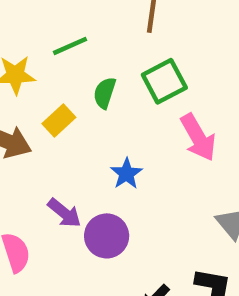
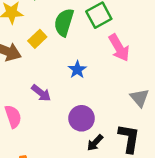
green semicircle: (105, 93) -> (64, 22), size x1.5
purple circle: (107, 236) -> (82, 118), moved

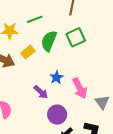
pink arrow: (119, 48) -> (80, 88), moved
purple arrow: (41, 93) -> (41, 92), moved

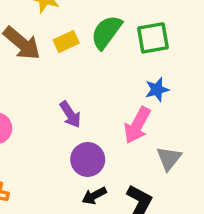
blue star: (56, 77) -> (157, 90), moved
pink arrow: (80, 88) -> (137, 125), turned 40

